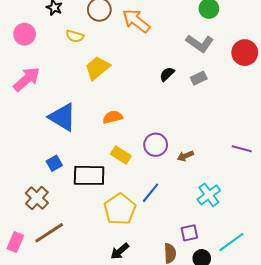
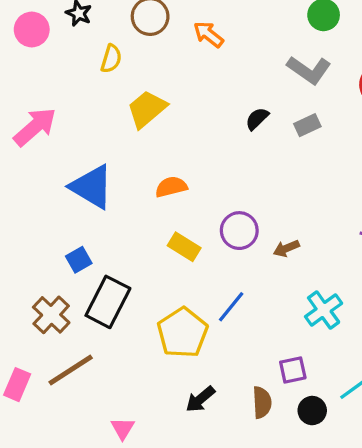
orange arrow: (136, 21) -> (208, 34), size x0.7
pink circle: (25, 34) -> (32, 29), moved
yellow semicircle: (75, 36) -> (111, 59), turned -90
black rectangle: (89, 175) -> (108, 302), moved, turned -64
black arrow: (120, 251) -> (200, 399), moved

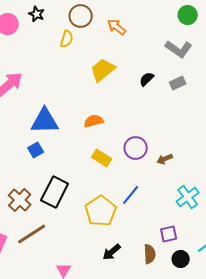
yellow semicircle: (111, 59) -> (67, 39), moved
yellow trapezoid: (147, 109) -> (103, 70), moved
blue triangle: (92, 187) -> (45, 121), turned -32
blue square: (79, 260) -> (36, 150), moved

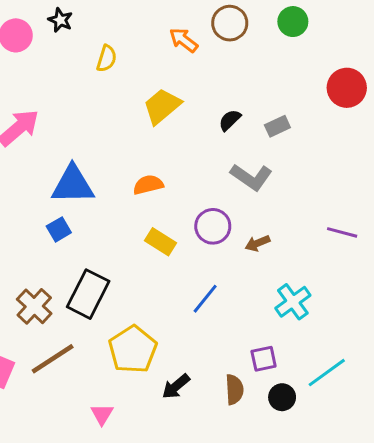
brown circle: (81, 16) -> (230, 23), moved
gray L-shape: (179, 49) -> (251, 177), moved
yellow pentagon: (101, 211) -> (133, 349), moved

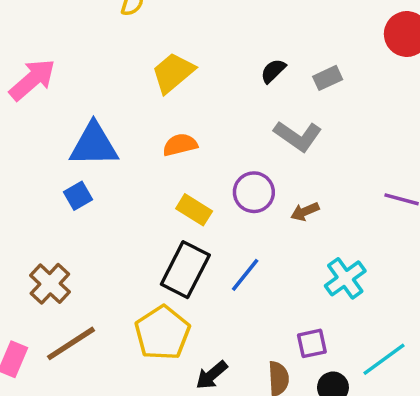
yellow trapezoid: (162, 106) -> (173, 73), moved
black rectangle: (88, 294) -> (185, 270), moved

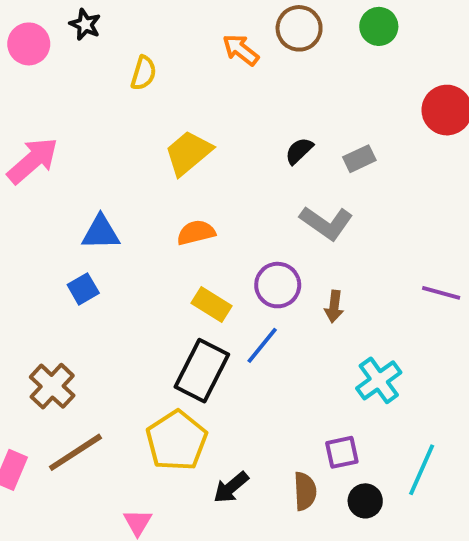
blue triangle: (94, 145) -> (101, 233), size x0.7
brown arrow: (305, 212) -> (334, 306), turned -60
blue line: (245, 275) -> (262, 345), moved
cyan line: (384, 359) -> (422, 470), turned -30

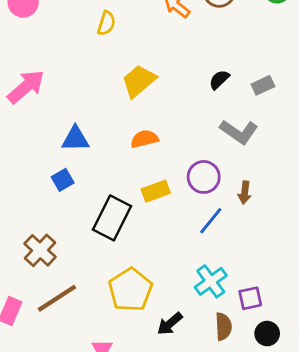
yellow rectangle: (212, 305) -> (156, 191), turned -52
blue line: (262, 345) -> (211, 221), moved
black rectangle: (202, 371) -> (112, 218), moved
cyan cross: (379, 380) -> (211, 281), moved

